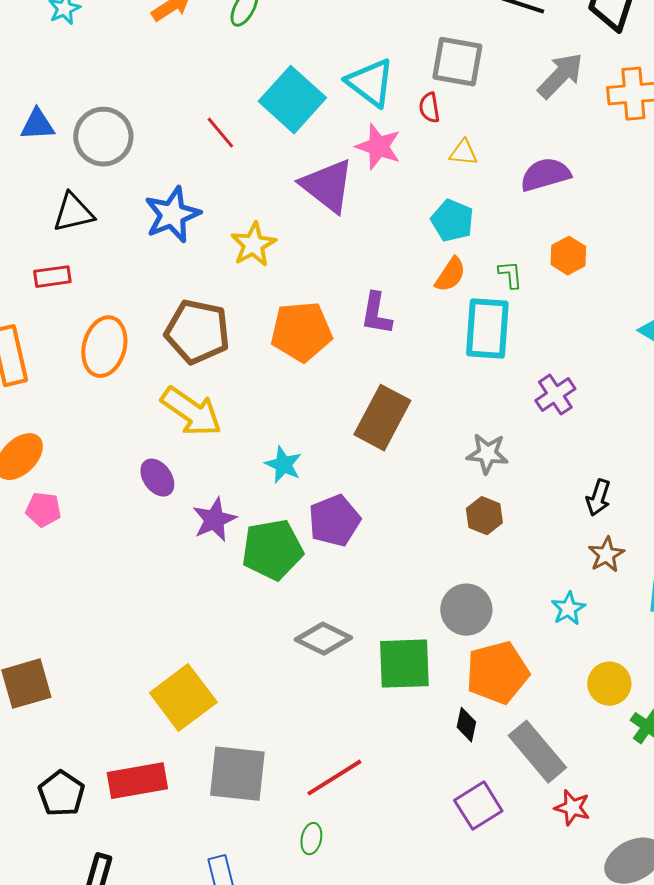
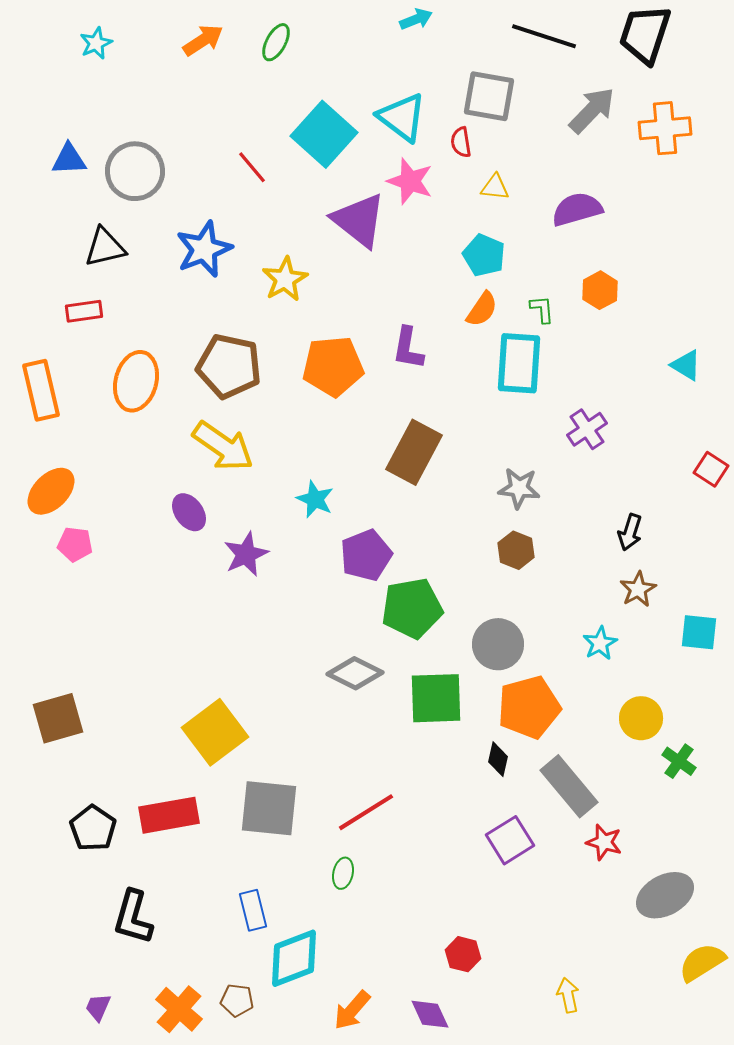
green pentagon: (272, 550) -> (412, 608), moved

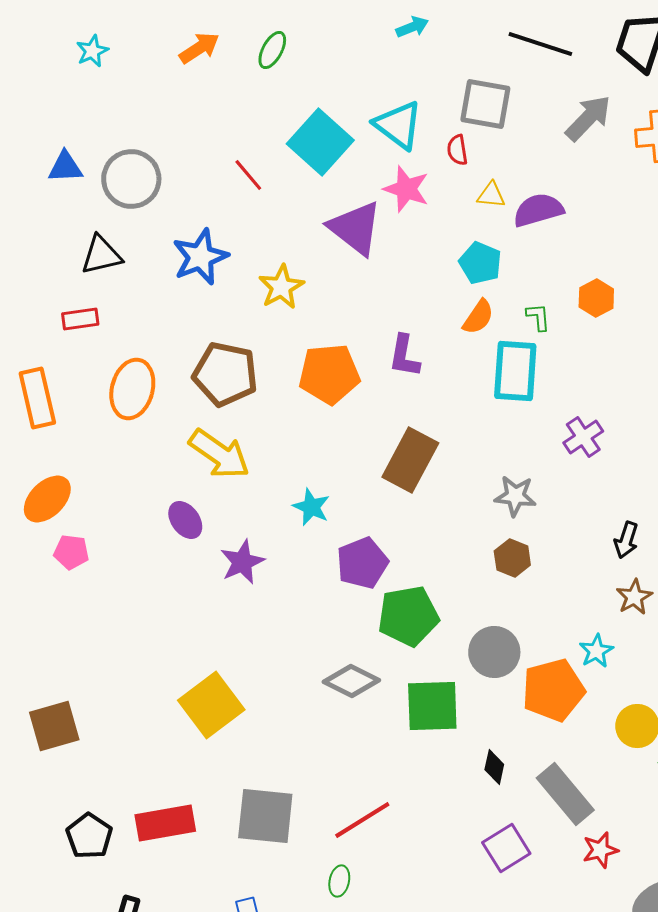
purple semicircle: (577, 209) -> (538, 210), moved
orange pentagon: (529, 707) -> (553, 690), moved
yellow square: (215, 732) -> (211, 705), moved
red star: (604, 842) -> (600, 850), turned -30

